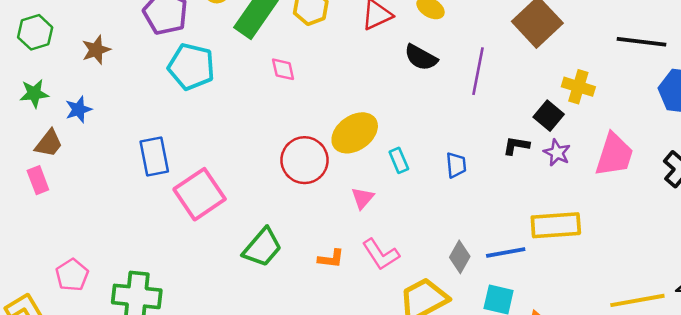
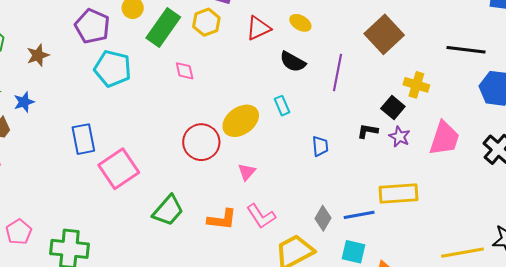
cyan rectangle: (399, 160) -> (282, 106), moved
orange L-shape: (331, 259) -> (222, 219), size x1.4

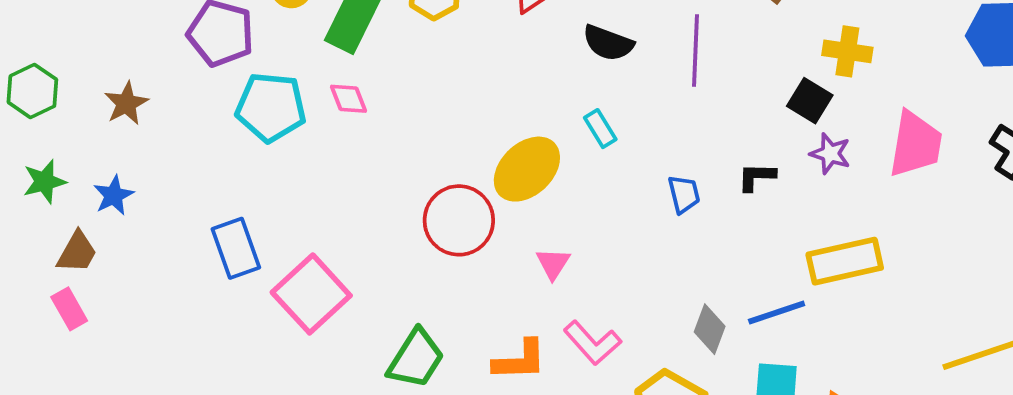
pink diamond: (185, 71) -> (349, 99), moved
black L-shape: (368, 131) -> (757, 177), moved

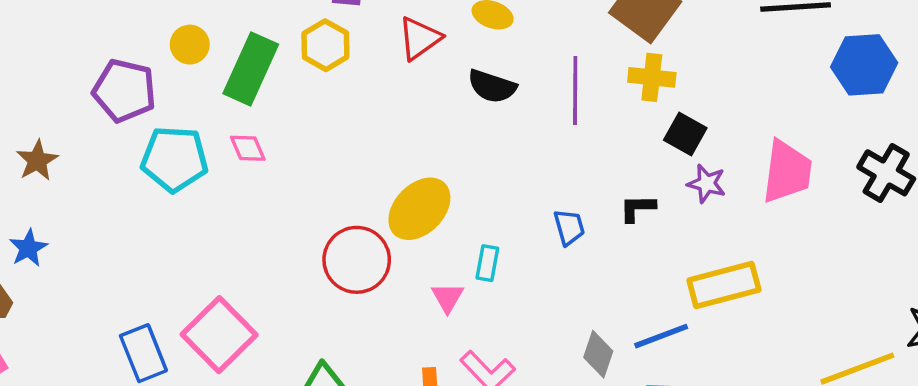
yellow cross: (847, 51) -> (652, 77), moved
cyan rectangle: (600, 129) -> (487, 263), moved, turned 44
blue rectangle: (236, 248) -> (143, 353), moved

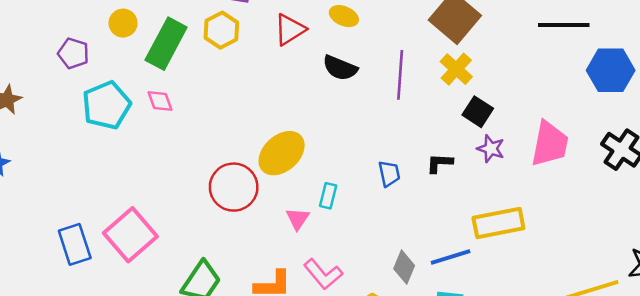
yellow cross: (652, 77) -> (456, 69), turned 32
purple pentagon: (124, 91) -> (73, 53), size x0.7
cyan pentagon: (174, 159) -> (106, 105), turned -30

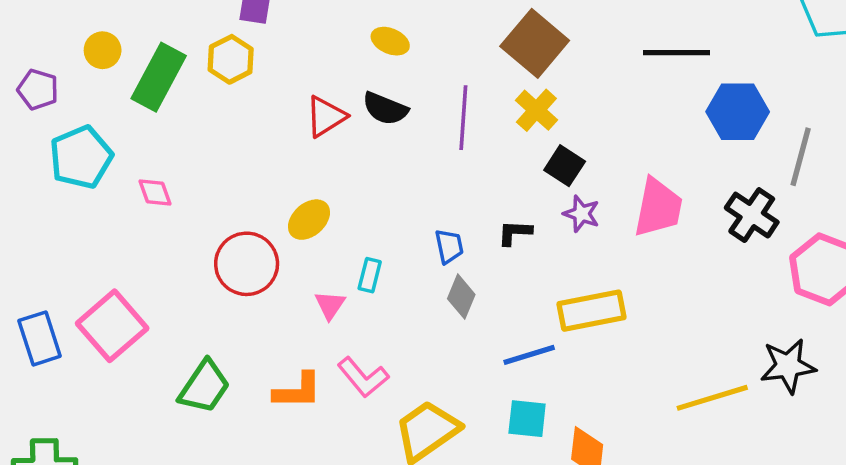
red triangle: (290, 30) -> (326, 116), moved
pink diamond: (160, 101) -> (155, 193), moved
yellow ellipse: (282, 153) -> (309, 220), size x0.7
gray diamond: (404, 267) -> (461, 297), moved

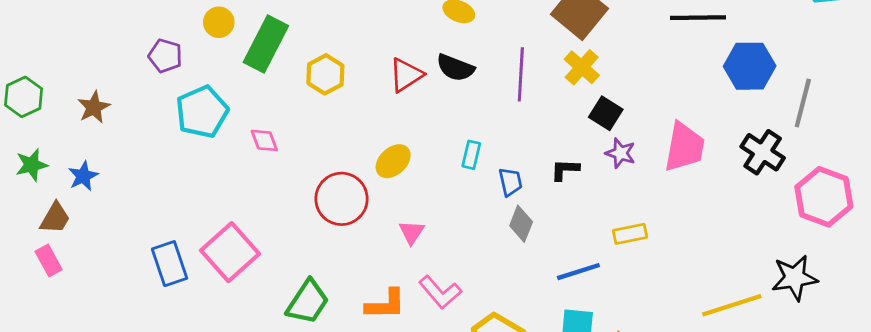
yellow hexagon: (231, 59) -> (325, 74), moved
cyan rectangle: (370, 275) -> (471, 155), moved
yellow rectangle: (592, 311) -> (630, 234), size x0.6

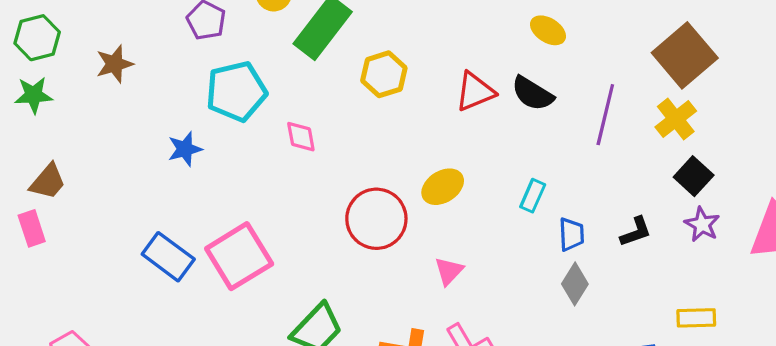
green star: (32, 165) -> (33, 95), moved
black L-shape: (565, 170) -> (636, 232), turned 148
blue star: (83, 176) -> (185, 149), moved
blue rectangle: (170, 264) -> (168, 257), turned -45

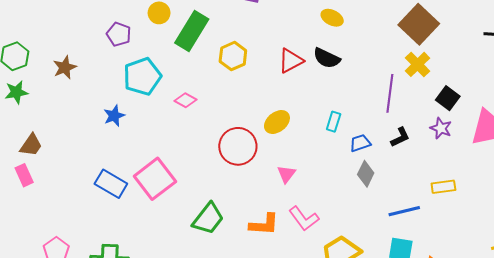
purple line: (605, 115) -> (390, 93), moved
pink diamond: (301, 137) -> (185, 100), turned -45
black square: (694, 176) -> (448, 98), moved
blue trapezoid: (571, 234) -> (360, 143), turned -100

